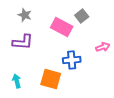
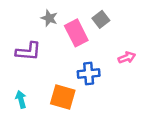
gray star: (25, 15) -> (49, 18), moved
pink rectangle: (62, 27) -> (76, 33), turned 35

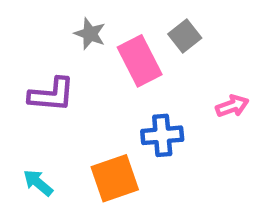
orange square: (63, 97) -> (115, 178), turned -35
cyan arrow: (21, 99) -> (38, 183), turned -35

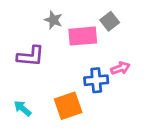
pink rectangle: (140, 61) -> (83, 36), turned -68
pink arrow: (232, 106) -> (120, 68), moved

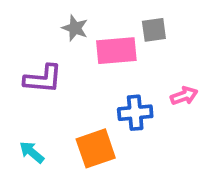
gray square: (110, 21) -> (154, 30), turned 30
pink arrow: (120, 68) -> (184, 96), moved

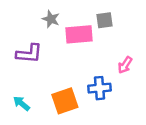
pink arrow: (184, 96) -> (125, 65), turned 144
blue cross: (135, 113) -> (99, 88), moved

